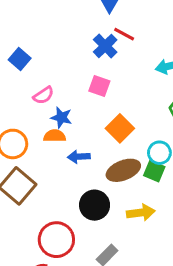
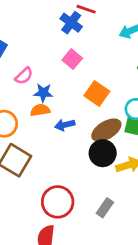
pink square: (99, 86) -> (72, 59), turned 30
black circle: (95, 205) -> (103, 153), moved

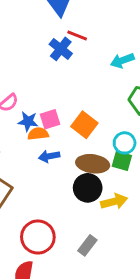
pink square: (72, 59) -> (50, 119), moved, turned 30
orange semicircle: (40, 110) -> (38, 134), moved
brown ellipse: (106, 130) -> (93, 164), turned 36

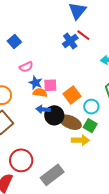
cyan circle: (125, 143) -> (91, 107), moved
black circle: (88, 188) -> (54, 115), moved
yellow arrow: (114, 202) -> (80, 140), moved
gray rectangle: (87, 245) -> (52, 175), size x1.6

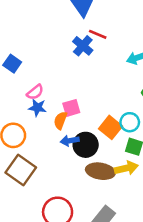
blue star: (36, 83) -> (37, 108), moved
orange semicircle: (40, 93) -> (60, 120), turned -64
orange square: (72, 95) -> (111, 127), moved
brown ellipse: (70, 122) -> (100, 171), moved

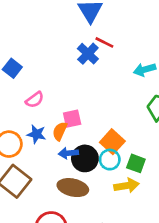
blue star: (37, 108) -> (36, 134), moved
cyan circle: (130, 122) -> (110, 160), moved
brown ellipse: (100, 171) -> (73, 188), moved

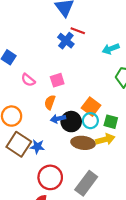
pink semicircle: (35, 100) -> (28, 80), turned 80
pink square: (72, 119) -> (57, 80), moved
blue star: (36, 134) -> (37, 147), moved
brown ellipse: (73, 188) -> (83, 143), moved

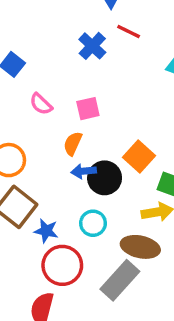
blue cross: (66, 41) -> (92, 46), moved
cyan circle: (90, 121) -> (93, 223), moved
brown ellipse: (83, 143) -> (140, 247), moved
blue star: (37, 147) -> (46, 231), moved

